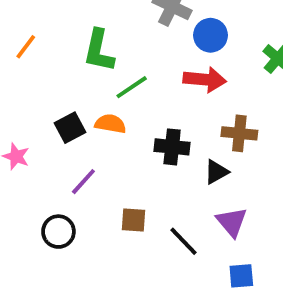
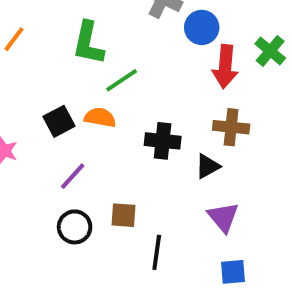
red arrow: (205, 80) -> (225, 67), moved, turned 90
black circle: (58, 232) -> (75, 227), moved
black line: (184, 241) -> (157, 252), moved, turned 52

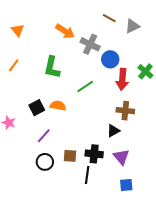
green line: (122, 80) -> (85, 86), moved
black cross: (163, 141) -> (94, 154), moved

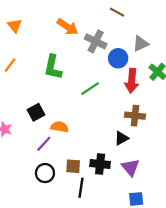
gray triangle: (132, 26) -> (141, 44), moved
orange semicircle: (58, 106) -> (60, 127), moved
black line: (87, 175) -> (81, 188), moved

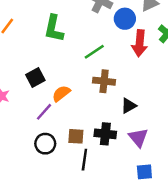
brown cross: (135, 116) -> (104, 81), moved
orange semicircle: (60, 127) -> (61, 93), turned -48

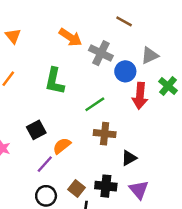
brown square: (76, 136) -> (77, 188), turned 35

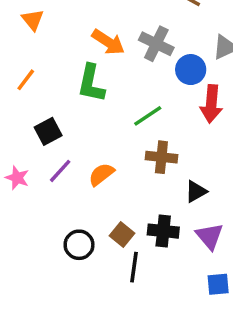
orange arrow: (70, 37) -> (108, 42), moved
black square: (36, 130) -> (48, 131), moved
purple line: (45, 164) -> (60, 171), moved

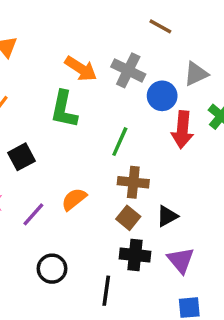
green line: (148, 116) -> (120, 142), turned -32
purple line: (60, 171) -> (33, 214), moved
brown square: (122, 234) -> (128, 218), moved

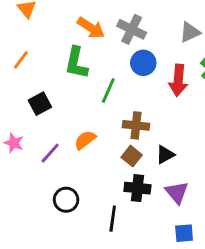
blue circle: (162, 96) -> (143, 63), moved
green line: (120, 142) -> (108, 90), moved

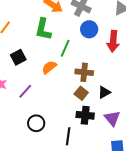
orange semicircle: (85, 140) -> (49, 67), moved

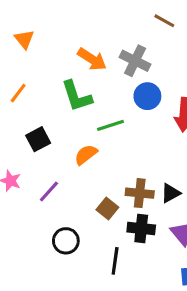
green L-shape: (43, 29) -> (77, 96), turned -30
green line: (65, 48) -> (110, 125), turned 48
brown cross: (84, 72) -> (140, 193), moved
brown square: (81, 93) -> (107, 208), moved

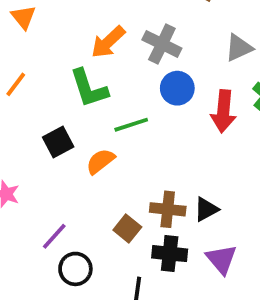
orange arrow: (92, 59) -> (108, 42), turned 104
black square: (38, 139) -> (58, 142), moved
purple line: (49, 192) -> (54, 236), moved

